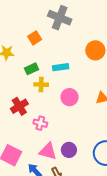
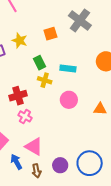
green rectangle: (31, 69) -> (39, 63), turned 72
pink cross: (40, 123) -> (25, 116), moved
purple circle: (69, 150) -> (60, 165), moved

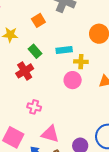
yellow cross: (45, 80) -> (81, 62), moved
red cross: (18, 96) -> (25, 71), moved

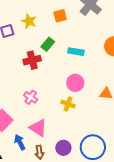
green rectangle: (35, 51) -> (48, 44), turned 64
yellow cross: (81, 62) -> (68, 104), moved

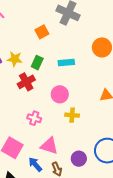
yellow star: (29, 21) -> (15, 59), moved
pink circle: (75, 83) -> (60, 94), moved

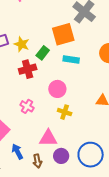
orange square: (42, 32) -> (63, 34), moved, size x1.6
pink triangle: (49, 146) -> (48, 138), moved, turned -30

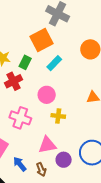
cyan rectangle: (71, 59) -> (54, 63), turned -42
pink cross: (27, 106) -> (20, 118), size x1.5

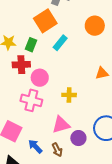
red cross: (13, 81) -> (21, 65), turned 30
pink circle: (47, 95) -> (40, 78), moved

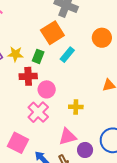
pink cross: (31, 100) -> (38, 112), turned 30

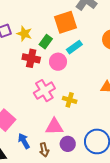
pink circle: (47, 89) -> (58, 62), moved
pink cross: (38, 112) -> (44, 91), moved

